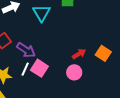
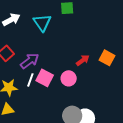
purple arrow: (26, 50) -> (30, 61), turned -66
pink circle: (74, 72) -> (69, 78), moved

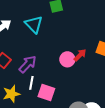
pink square: (45, 78) -> (46, 92), moved
pink circle: (69, 78) -> (67, 59), moved

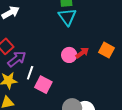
cyan triangle: (34, 24) -> (67, 17), moved
purple arrow: (28, 64) -> (17, 59), moved

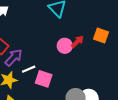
white line: (30, 73) -> (29, 69), turned 56

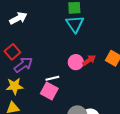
white line: (29, 69) -> (52, 78), moved

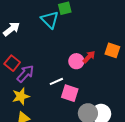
cyan triangle: (75, 24) -> (50, 20), moved
pink square: (49, 91) -> (70, 93), moved

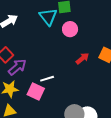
pink circle: (76, 61) -> (70, 29), moved
pink square: (70, 93) -> (36, 91), moved

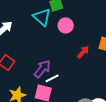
purple arrow: (17, 67) -> (42, 69), moved

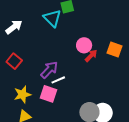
pink circle: (66, 25) -> (84, 45), moved

